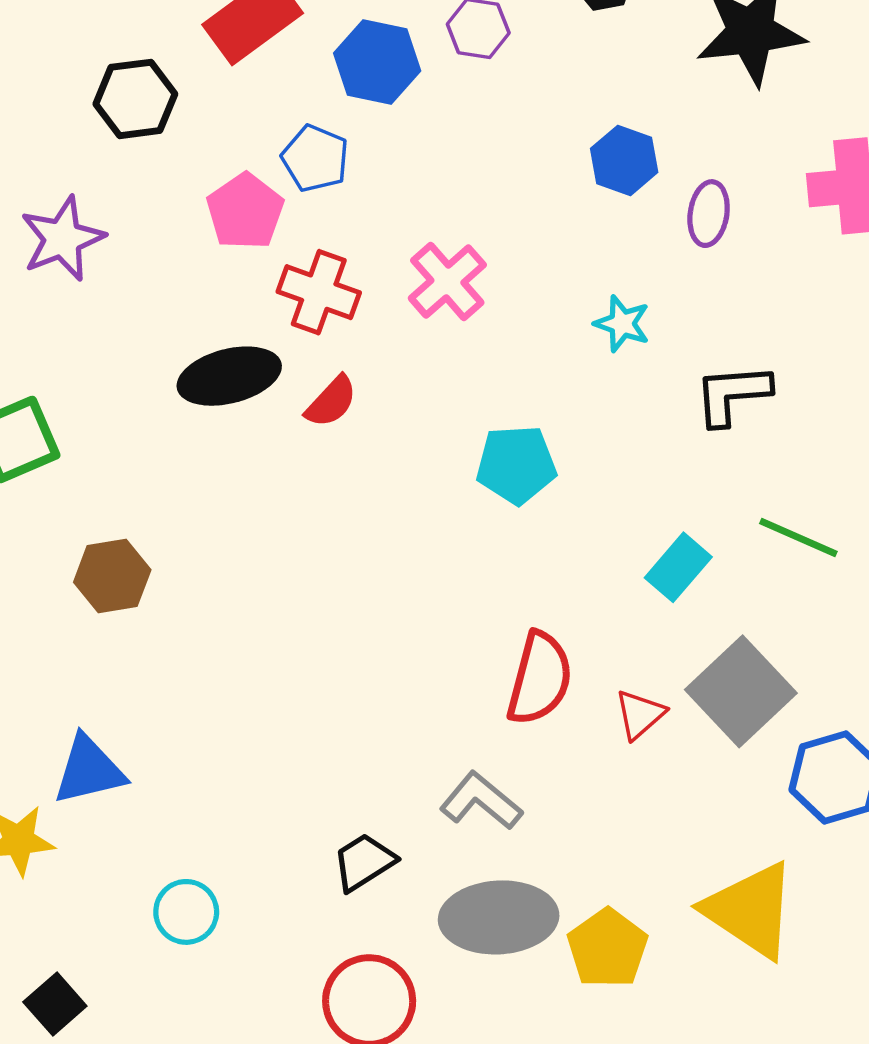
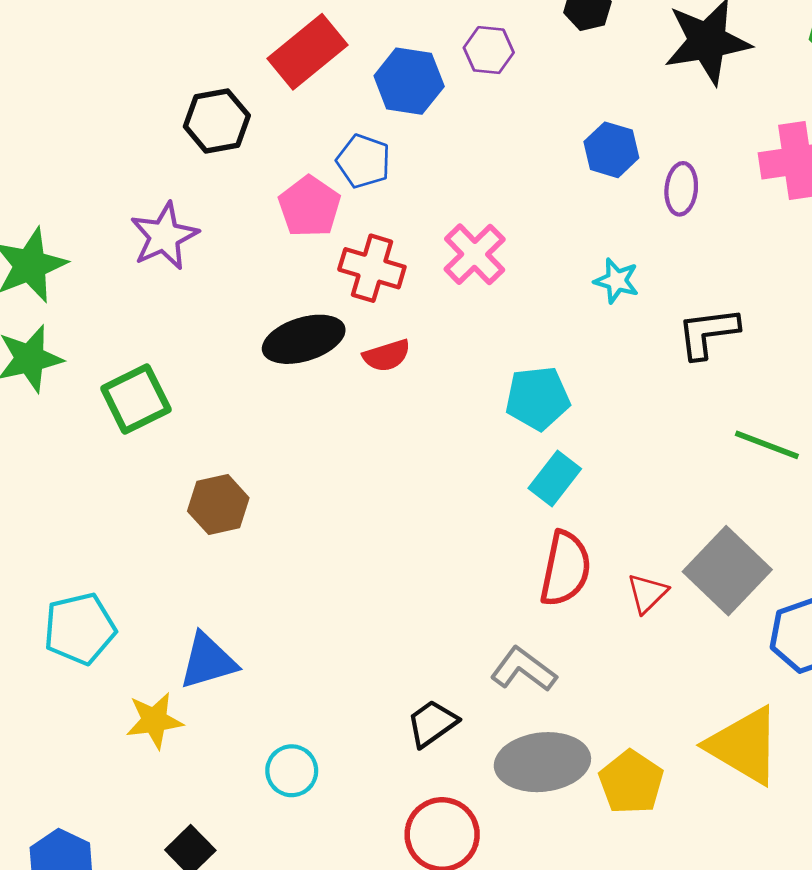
red semicircle: (331, 402) -> (387, 355), turned 33
cyan rectangle: (678, 567) -> (555, 478), moved

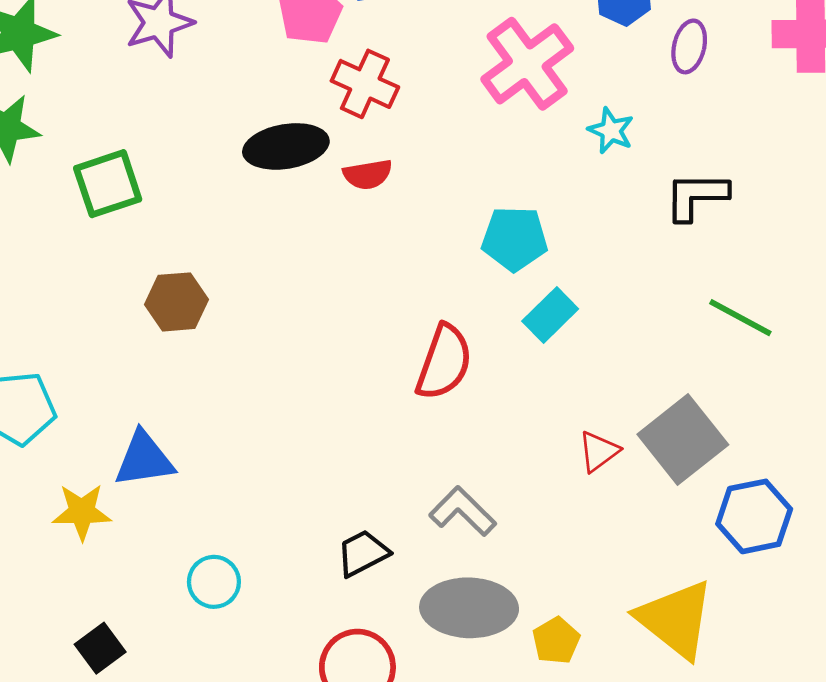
pink cross: (475, 254) -> (527, 64), moved, size x1.4
cyan rectangle: (555, 478) -> (550, 315), moved
red semicircle: (565, 569) -> (444, 362), moved
yellow pentagon: (631, 782) -> (556, 641), size x0.7

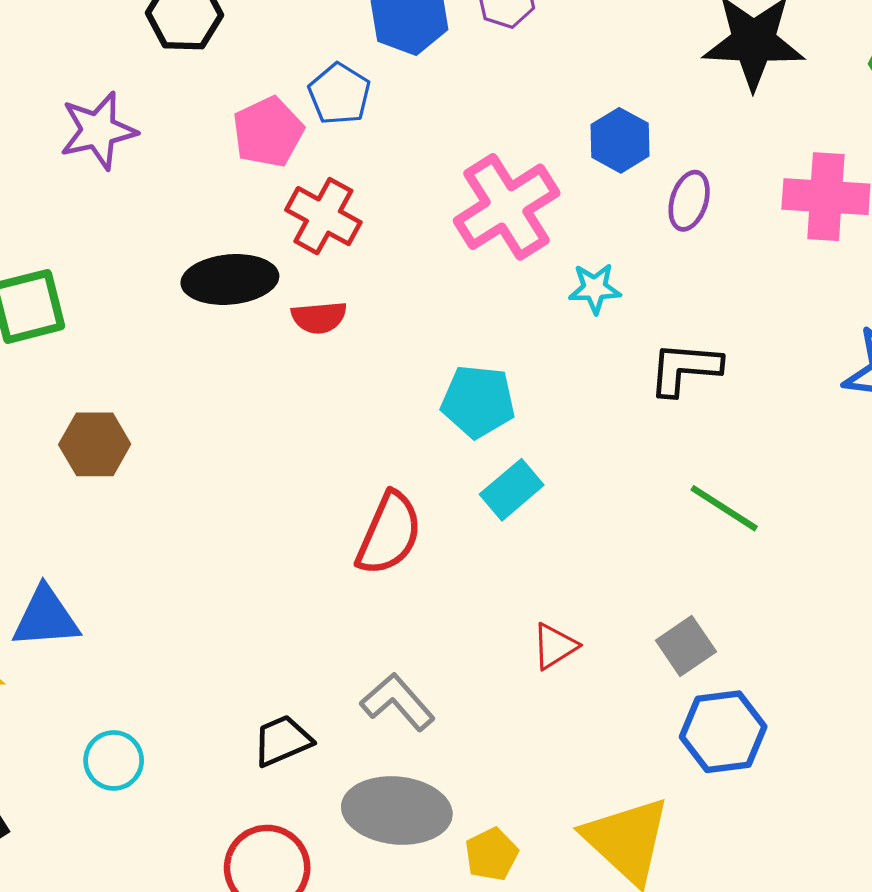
cyan star: (611, 131) -> (595, 288), turned -30
gray square: (683, 439) -> (686, 646), moved, size x0.6

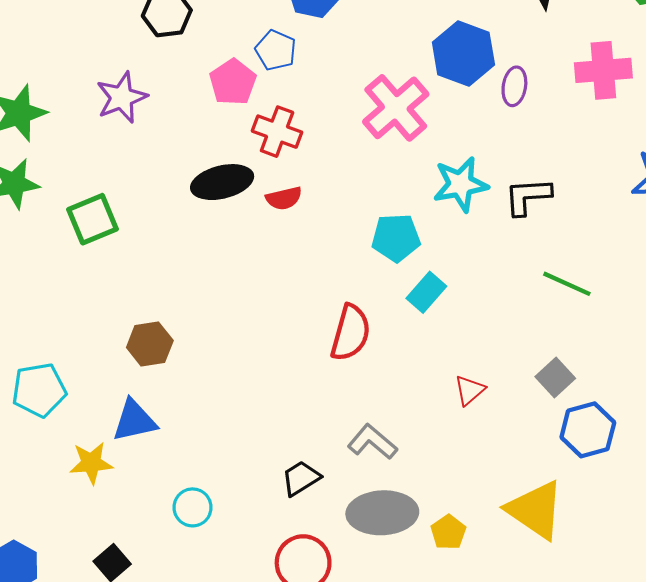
blue hexagon: (620, 140) -> (463, 54), size x1.5
cyan star: (595, 288) -> (460, 184), moved, size x1.6
brown hexagon: (95, 444) -> (150, 344), moved

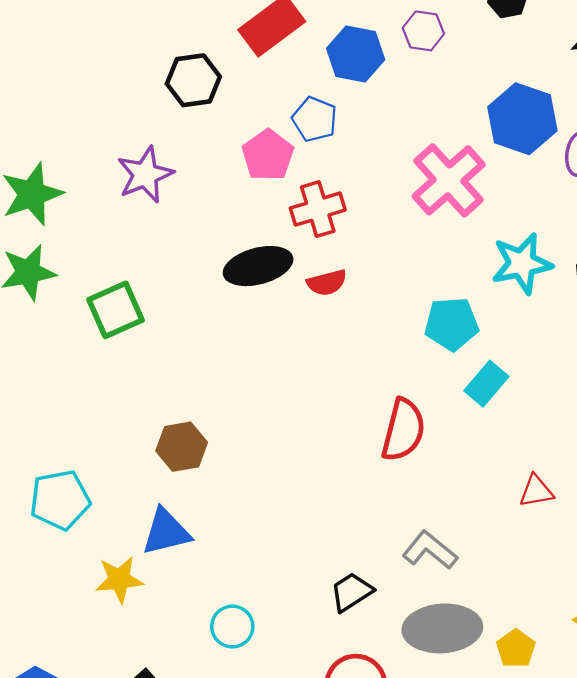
red cross: (277, 132) -> (318, 209), turned -36
red triangle: (470, 390) -> (536, 491), turned 32

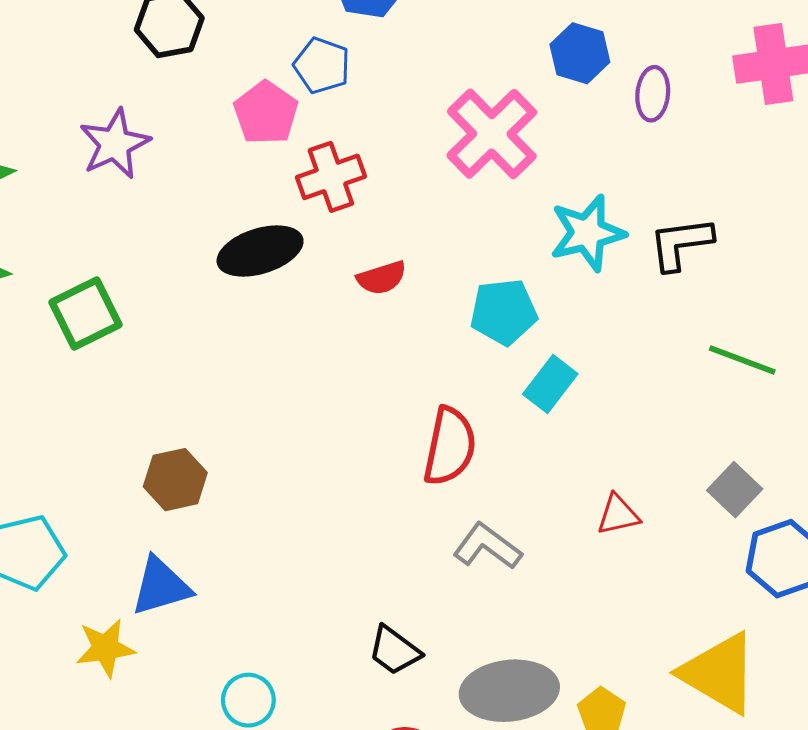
blue hexagon: (522, 119) -> (580, 53), size x0.7
red semicircle: (327, 283) -> (382, 278), moved
gray L-shape: (430, 550) -> (487, 546), moved
black trapezoid: (351, 592) -> (394, 650), turned -108

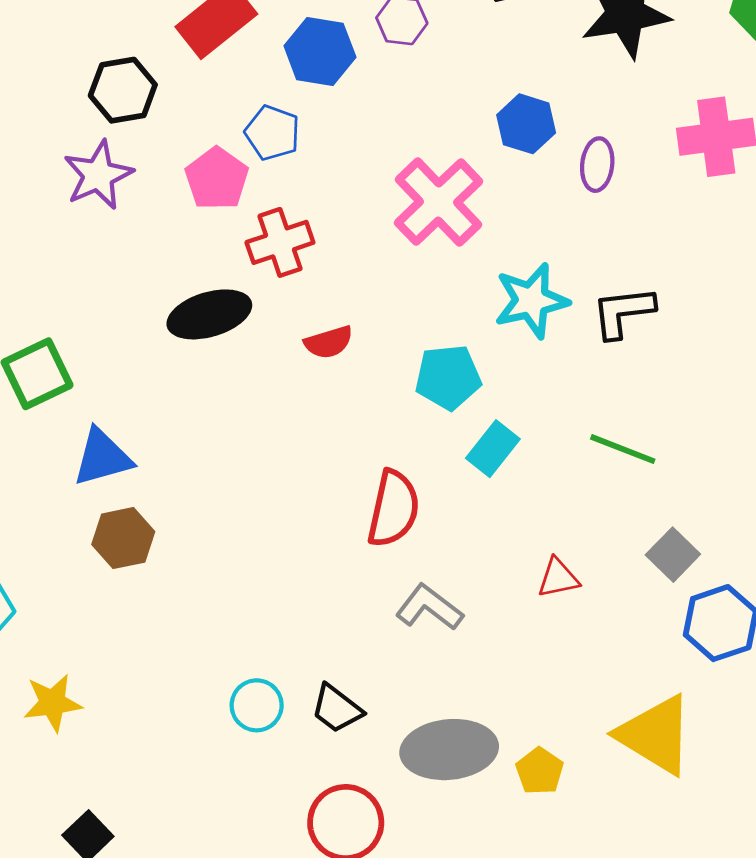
purple star: (115, 144) -> (98, 175), moved
green line: (742, 360) -> (623, 449), moved
blue triangle: (161, 586) -> (102, 457), moved
cyan circle: (248, 700) -> (257, 705), moved

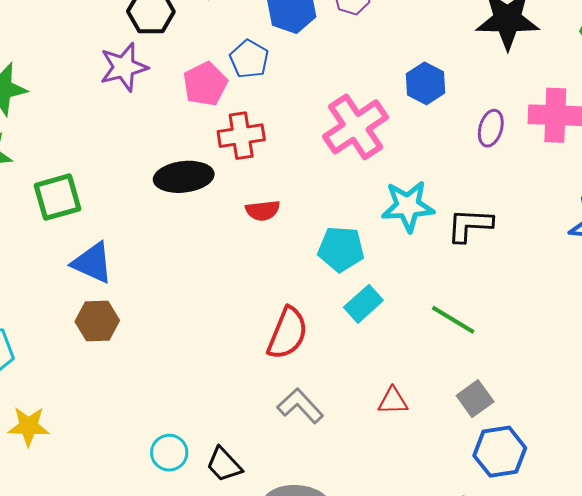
purple ellipse: (597, 165) -> (491, 128), moved
blue triangle: (102, 457) -> (93, 263), turned 30

